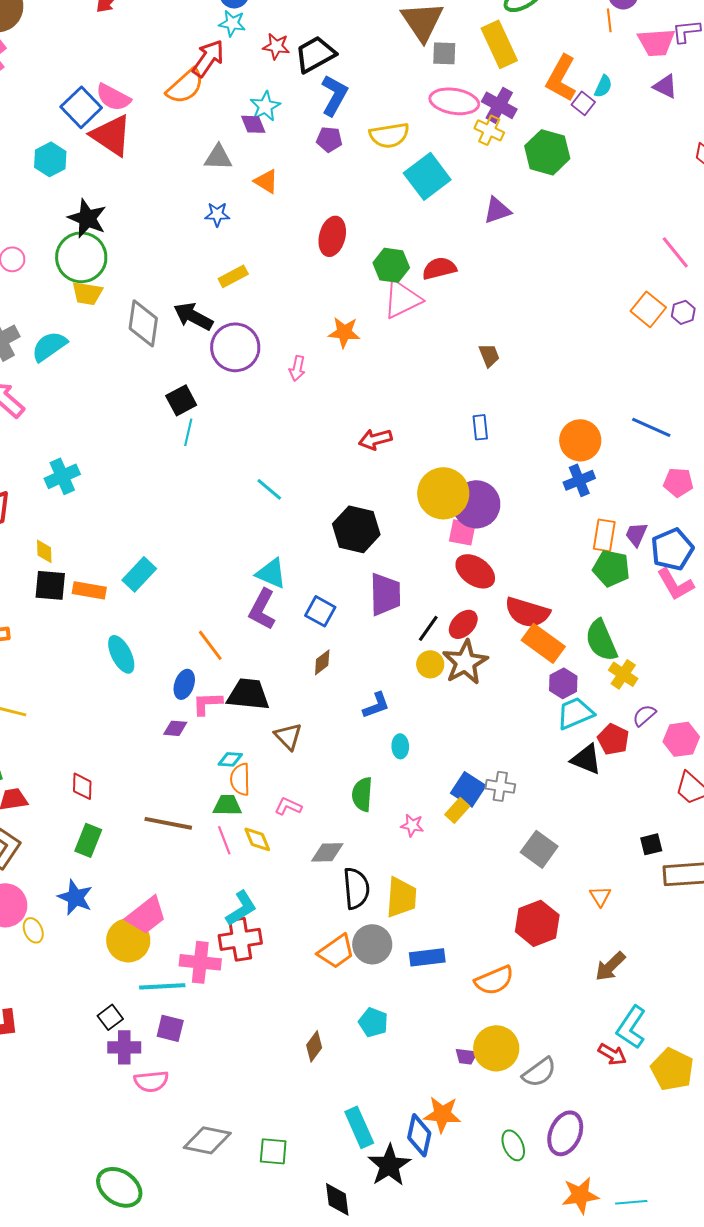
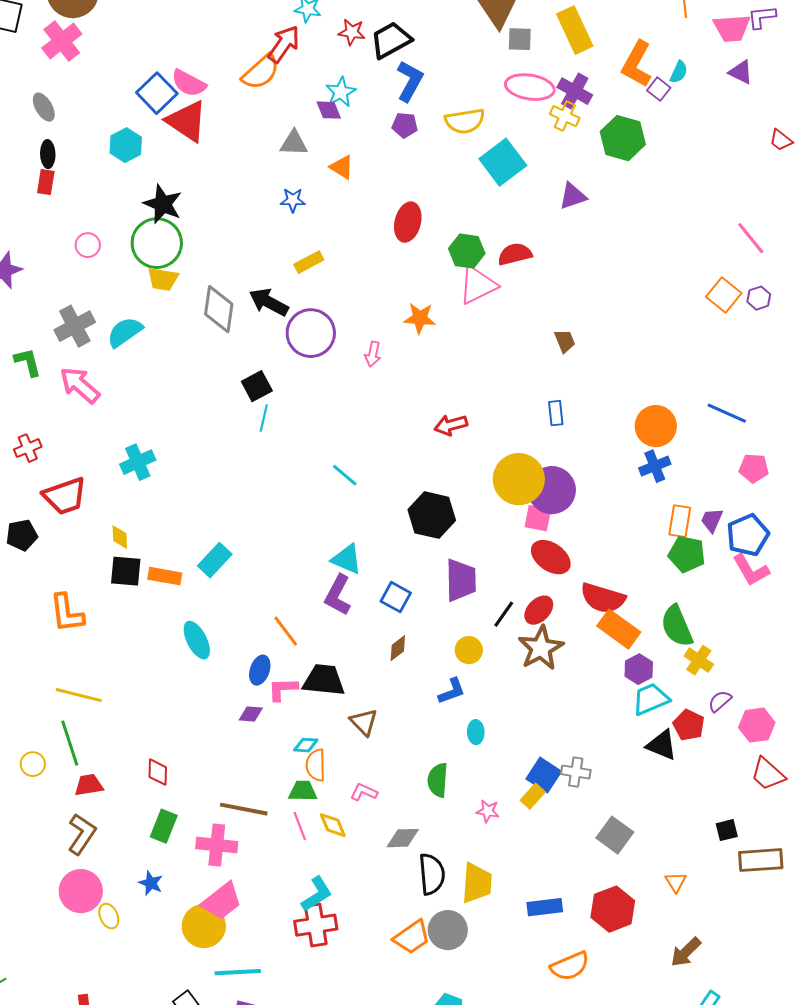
yellow circle: (430, 664) -> (469, 650), moved
blue star: (75, 897) -> (151, 883), size x0.7
blue rectangle: (427, 957) -> (545, 907), moved
pink cross: (200, 962) -> (217, 845), moved

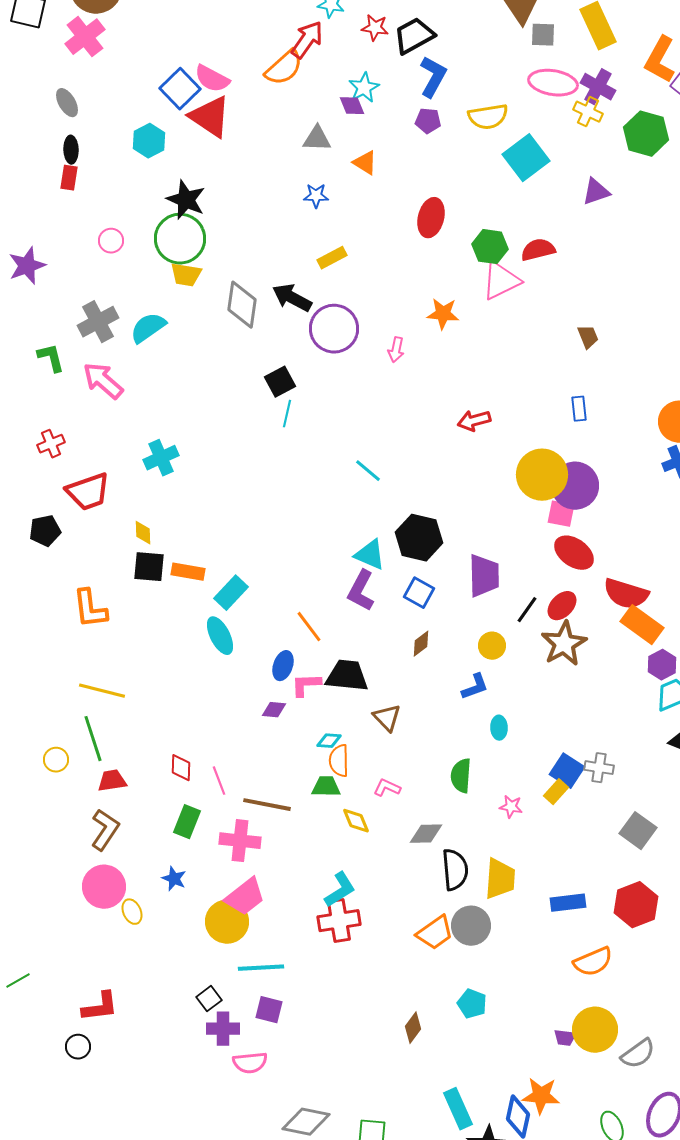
black hexagon: (432, 515) -> (419, 538), moved
cyan rectangle: (215, 560) -> (231, 593), moved
pink line: (300, 826) -> (219, 781), moved

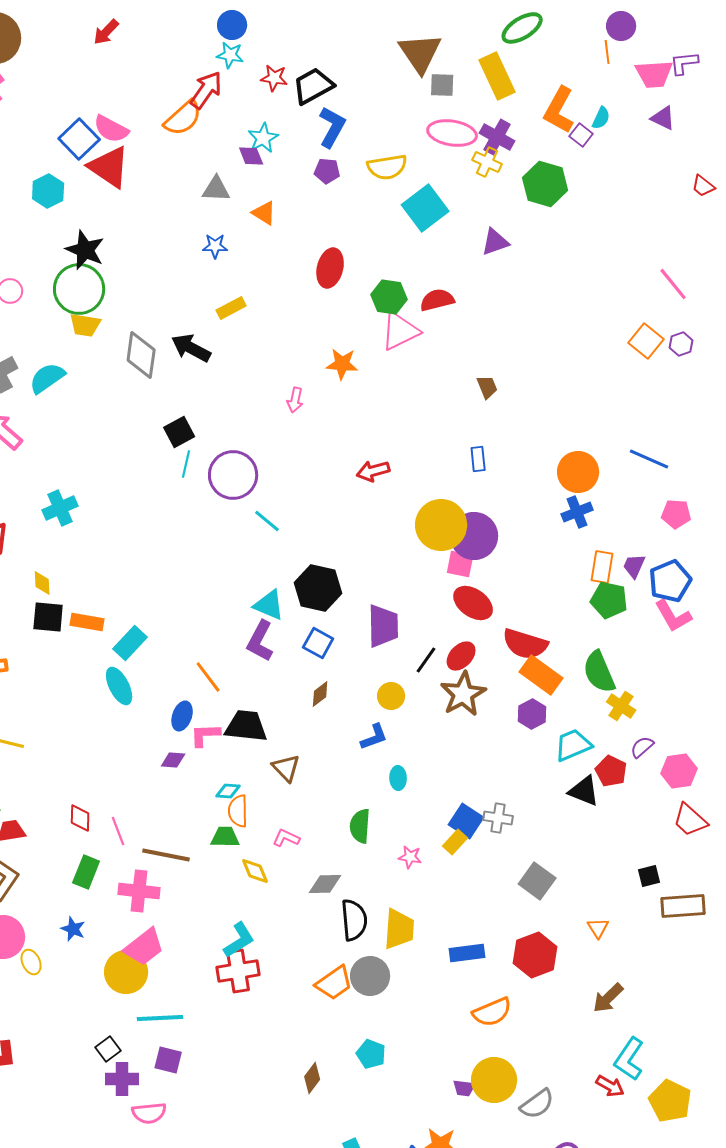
purple circle: (334, 329) -> (233, 475), moved
purple hexagon: (662, 665) -> (532, 714), moved

